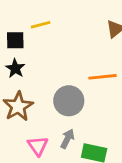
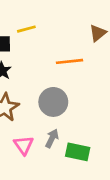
orange line: (103, 77) -> (69, 61), moved

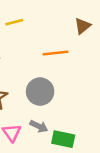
gray arrow: (52, 138) -> (39, 126), turned 90

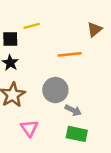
gray arrow: (39, 126) -> (73, 110), moved

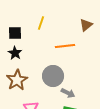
yellow line: (32, 26) -> (41, 23), moved, turned -56

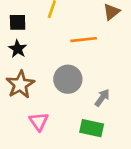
gray arrow: (68, 93) -> (102, 98), moved, turned -80

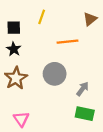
pink triangle: (39, 122) -> (21, 119), moved
green rectangle: (92, 128) -> (85, 114), moved

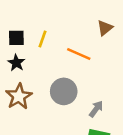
yellow line: (42, 17) -> (43, 39), moved
orange line: (67, 42) -> (79, 54), turned 30

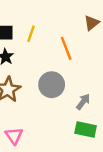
orange line: (79, 54) -> (66, 48), turned 45

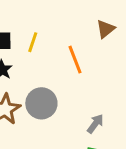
gray circle: (52, 85) -> (41, 103), moved

